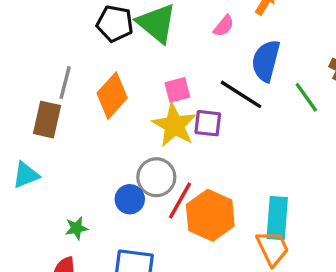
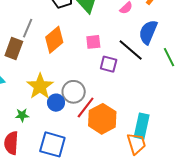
yellow star: (174, 125) -> (40, 86), moved

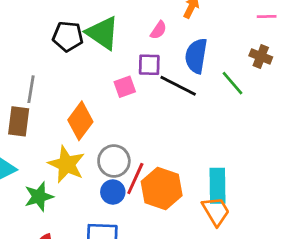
orange diamond: (54, 40) -> (80, 121), moved
purple square: (109, 64) -> (149, 65), moved
blue circle: (56, 103) -> (113, 192), moved
green star: (22, 115) -> (39, 197), moved, size x1.5

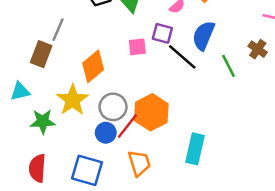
orange hexagon: (162, 189) -> (151, 112), moved
orange trapezoid: (216, 211) -> (139, 163), moved

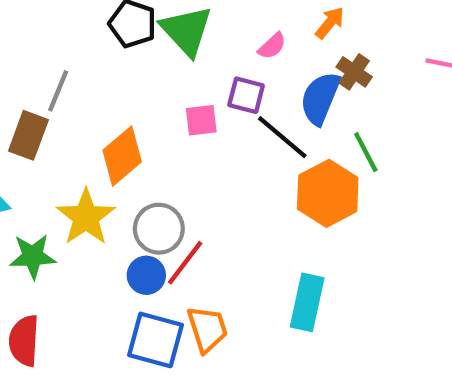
brown cross: (258, 49) -> (354, 72), moved
orange hexagon: (151, 112) -> (328, 193), moved
blue square: (87, 170) -> (156, 340), moved

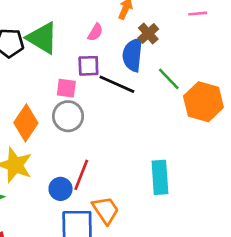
brown cross: (354, 72) -> (148, 33), turned 30
pink square: (201, 120) -> (66, 88), turned 30
orange hexagon: (328, 193) -> (203, 102), moved
gray circle: (159, 229) -> (68, 116), moved

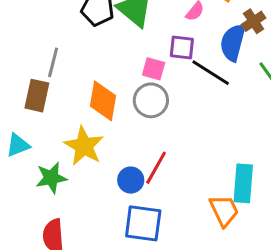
orange diamond: (26, 123) -> (103, 101), turned -32
orange trapezoid: (106, 210) -> (224, 211), moved

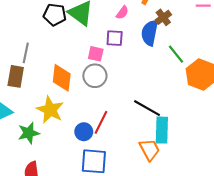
black line: (211, 73) -> (147, 108), moved

